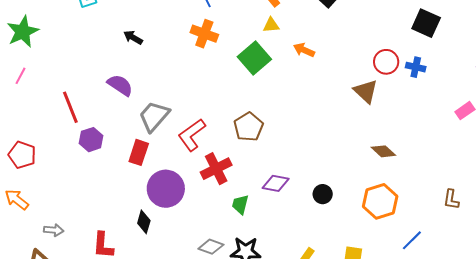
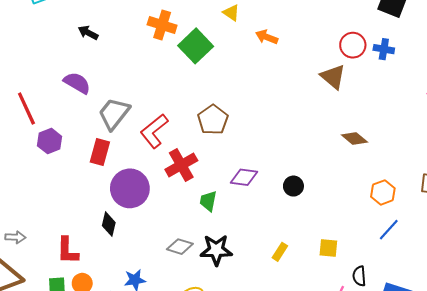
yellow triangle: (271, 25) -> (231, 13), turned 42
green square: (254, 58) -> (196, 46), moved
orange hexagon: (380, 201) -> (383, 192), moved, size x0.7

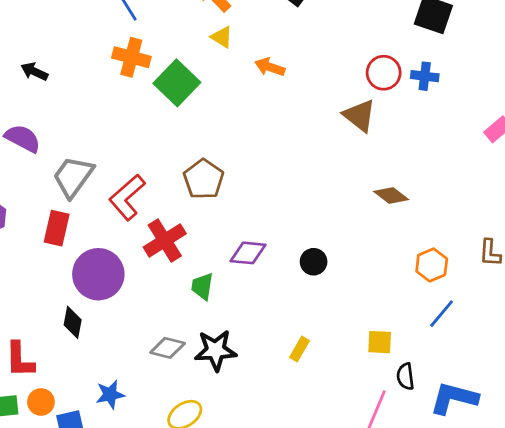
yellow square: (328, 248) -> (380, 342), moved

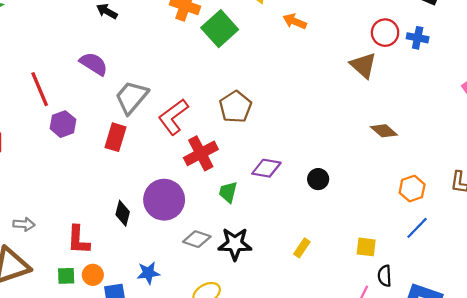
purple circle: (98, 274) -> (164, 200), moved

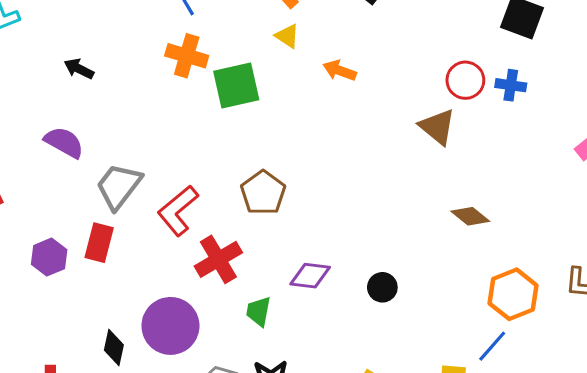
green square: (220, 29) -> (236, 85), turned 32
purple hexagon: (63, 124) -> (49, 257), moved
orange hexagon: (412, 189) -> (513, 294), size x1.4
blue line: (417, 228) -> (492, 346), moved

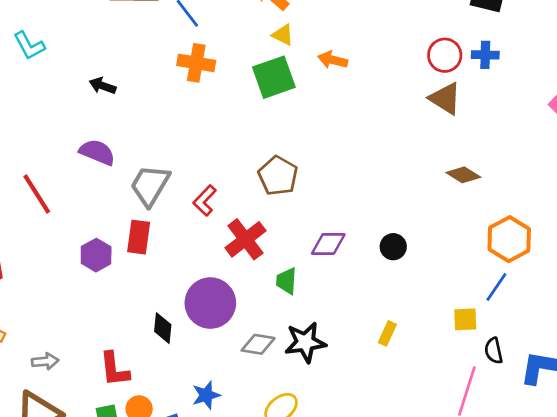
green square: (236, 85) -> (274, 77), moved
brown triangle: (437, 127) -> (445, 98), moved
red L-shape: (178, 211) -> (205, 200), size x0.7

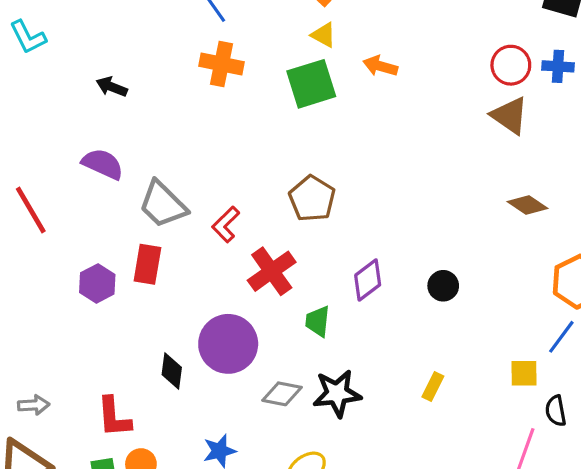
gray trapezoid: (150, 185) -> (163, 204), turned -78
purple diamond: (328, 244) -> (368, 280), turned -39

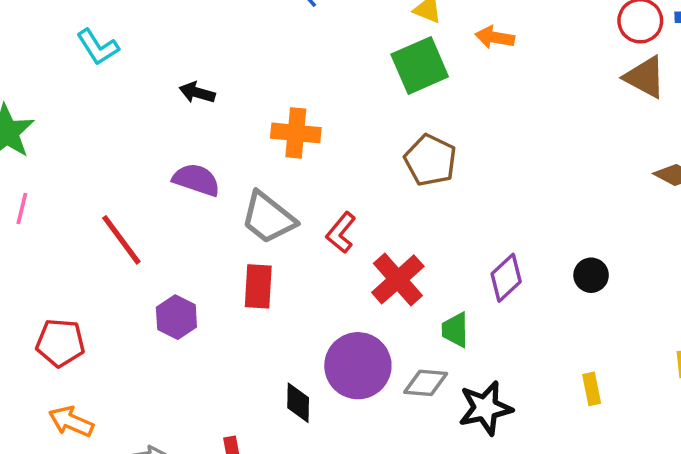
orange cross: (222, 64) -> (296, 133), moved
brown pentagon: (312, 199) -> (430, 160), moved
purple hexagon: (97, 283) -> (176, 317), moved
yellow rectangle: (433, 386) -> (592, 389), turned -32
gray diamond: (282, 394) -> (426, 383), moved

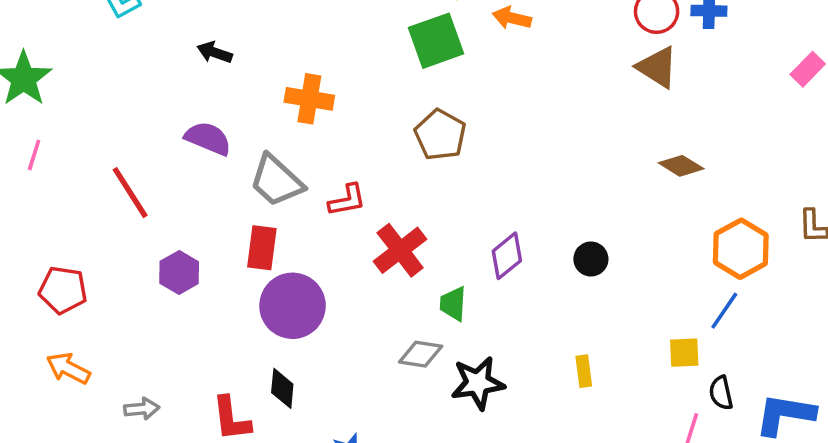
red L-shape: (341, 233) -> (347, 200), turned -144
purple circle: (358, 366) -> (293, 306), moved
black diamond: (298, 403) -> (282, 388), moved

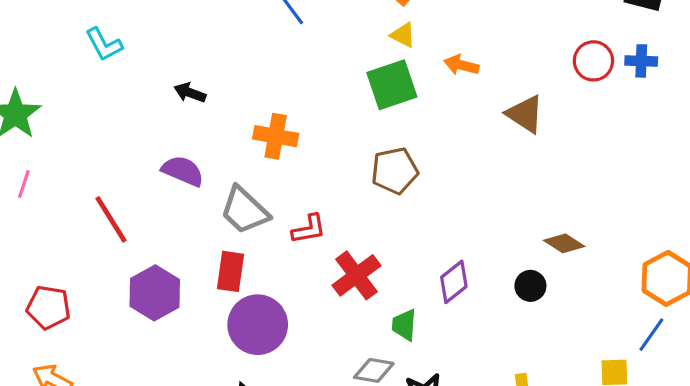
brown triangle: (657, 67) -> (525, 114), moved
brown pentagon: (440, 135) -> (395, 171), turned 30
brown diamond: (681, 166) -> (564, 243), moved
purple hexagon: (179, 272) -> (155, 293), size x1.4

